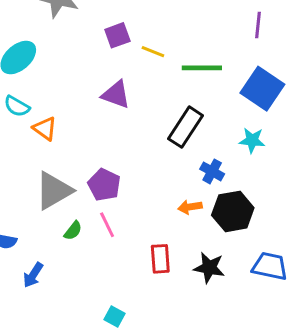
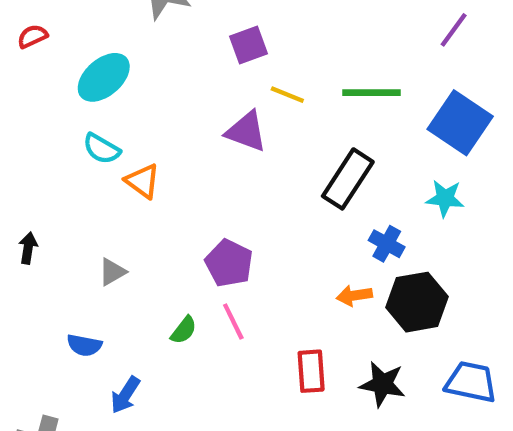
purple line: (258, 25) -> (454, 30), turned 30
yellow line: (153, 52) -> (287, 95), moved
gray triangle: (54, 191) -> (112, 272), moved, size x0.5

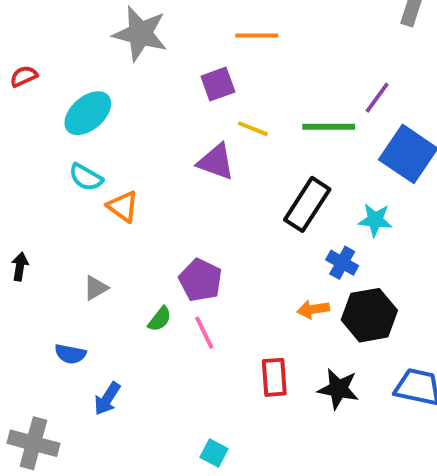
purple line: (454, 30) -> (377, 98), moved
cyan star: (445, 198) -> (375, 220), moved
green semicircle: (184, 330) -> (160, 319), moved

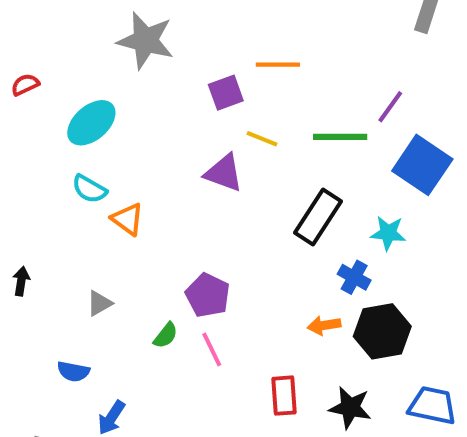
orange line: (257, 35) -> (278, 65), moved

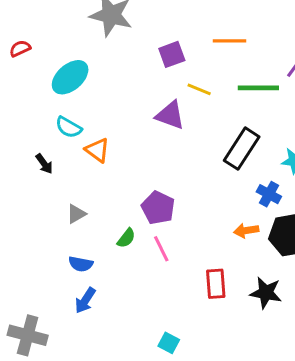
orange line: (278, 65) -> (229, 41), moved
black arrow: (21, 281) -> (44, 164), moved, turned 135
blue semicircle: (73, 371) -> (81, 264), moved

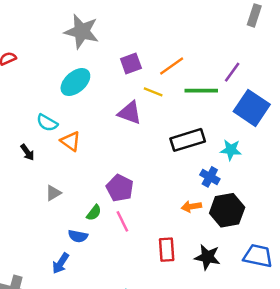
orange line: (229, 41) -> (172, 66), moved, turned -35
cyan ellipse: (70, 77) -> (75, 82), moved
black rectangle: (242, 149) -> (188, 140), turned 40
blue semicircle: (81, 264) -> (78, 236), moved

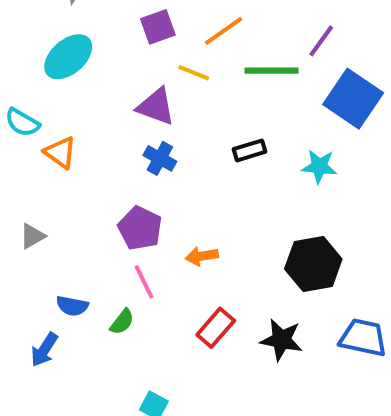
black rectangle: (188, 140) -> (250, 150), size x0.6
blue cross: (210, 177) -> (160, 158), moved
orange arrow: (191, 207) -> (202, 256), moved
green semicircle: (94, 213) -> (122, 322), moved
red rectangle: (167, 250) -> (216, 328), turned 45

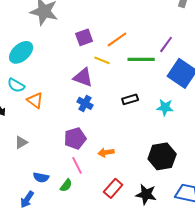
cyan ellipse: (68, 57) -> (21, 52), moved
purple pentagon: (140, 228) -> (75, 138), turned 30

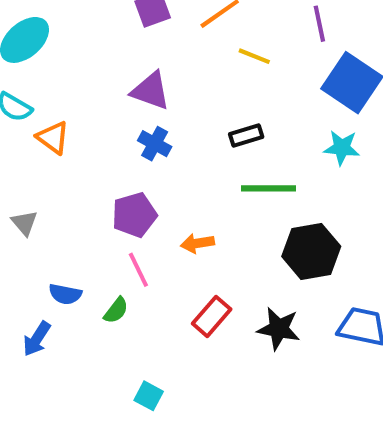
purple line: (166, 44) -> (319, 24), turned -48
green line: (141, 59) -> (269, 188), moved
yellow line: (102, 60) -> (254, 56), moved
cyan star: (165, 107) -> (342, 148), moved
gray triangle: (21, 142) -> (25, 223), turned -40

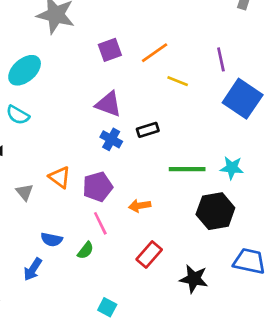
black rectangle: (246, 136) -> (148, 130), moved
orange triangle: (53, 138) -> (60, 177), moved
cyan star: (342, 148) -> (232, 168), moved
black star: (279, 329) -> (194, 279), moved

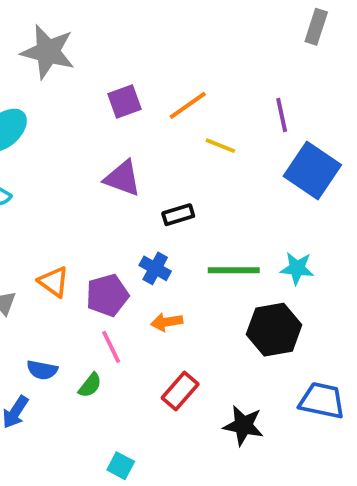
blue cross: (111, 139) -> (155, 268), moved

